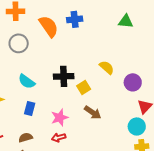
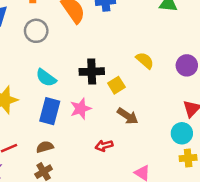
purple circle: (133, 82) -> (187, 65), moved
blue rectangle: (30, 108) -> (50, 111), size x1.5
pink star: (60, 117) -> (81, 109), moved
red arrow: (59, 138) -> (104, 146), moved

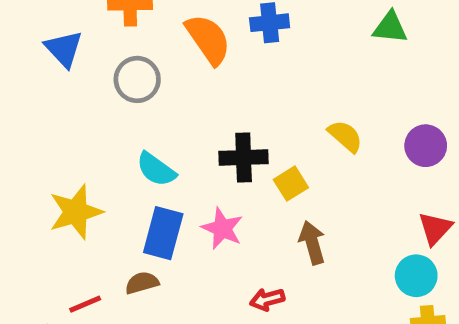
pink star: (81, 109) -> (222, 228), turned -30
brown arrow: (128, 116) -> (312, 243), turned -140
brown semicircle: (45, 147) -> (142, 283), moved

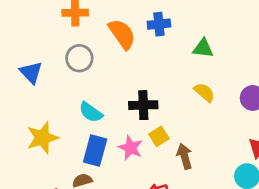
green triangle: (390, 27) -> (203, 48), moved
blue triangle: (64, 49) -> (31, 72), moved
yellow square: (291, 184) -> (159, 136), moved

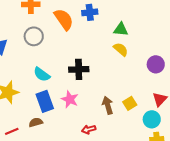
yellow semicircle: (204, 92) -> (121, 49), moved
yellow square: (159, 136) -> (130, 103), moved
blue rectangle: (95, 151) -> (45, 101), turned -35

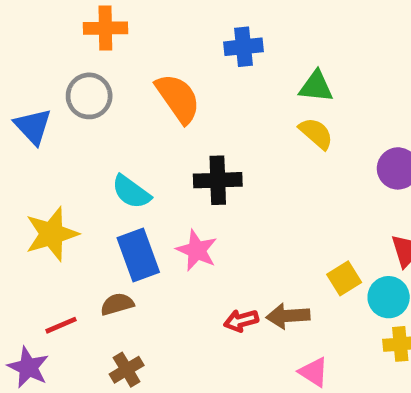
orange semicircle: (64, 19) -> (178, 98), moved
gray circle: (34, 36) -> (89, 96), moved
yellow square: (130, 103) -> (344, 278), moved
brown arrow: (108, 105) -> (288, 316), moved, turned -78

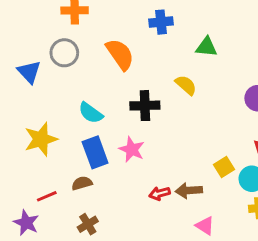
yellow semicircle: (316, 133) -> (186, 85), moved

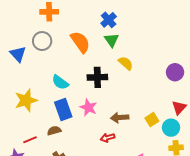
blue cross: (161, 22) -> (109, 20), turned -35
green triangle: (206, 47) -> (112, 40), moved, turned 49
brown arrow: (189, 190) -> (120, 118), moved

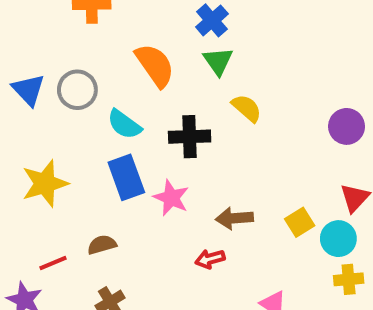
gray circle: (42, 41) -> (77, 90), moved
cyan semicircle: (60, 82) -> (124, 124), moved
blue rectangle: (63, 109) -> (126, 177), moved

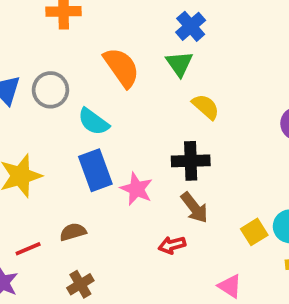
blue cross: (212, 20) -> (191, 26), moved
black cross: (190, 137) -> (191, 161), moved
brown arrow: (234, 218) -> (194, 208), turned -124
yellow square: (300, 222) -> (254, 232), moved

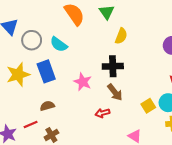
gray circle: (50, 90) -> (32, 40), moved
yellow semicircle: (206, 107) -> (121, 36), turned 70
blue rectangle: (95, 170) -> (46, 71), moved
red line: (28, 249) -> (31, 125), moved

